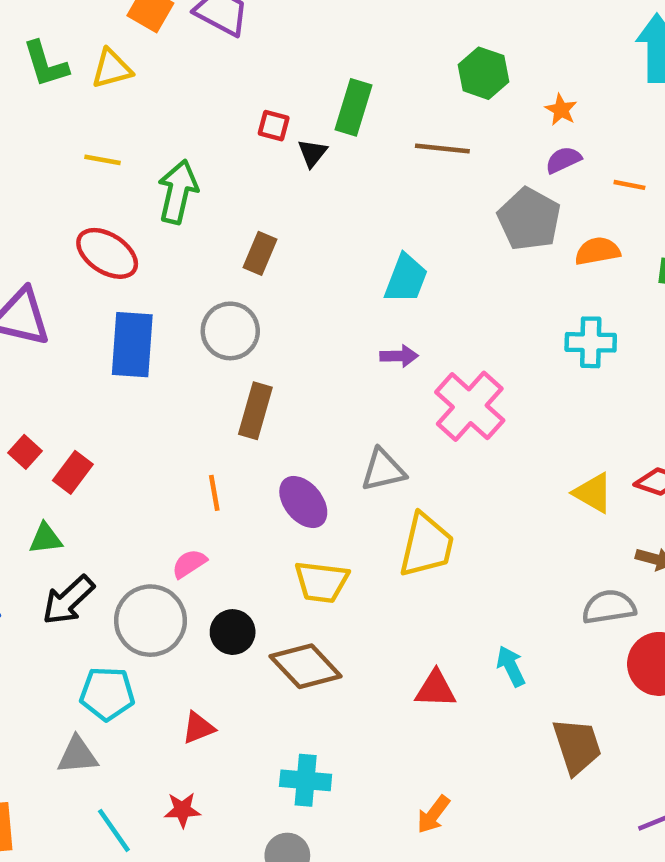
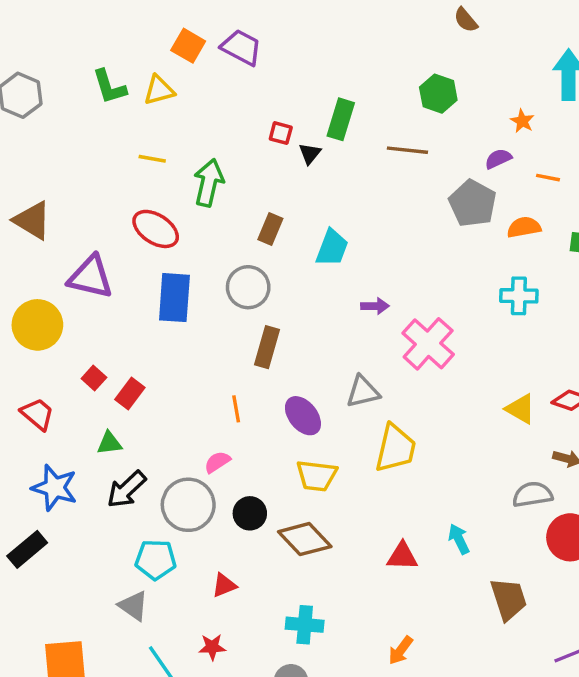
orange star: (561, 110) -> (522, 121), moved
cyan trapezoid: (406, 278) -> (332, 248), moved
gray triangle: (77, 755) -> (133, 606), turned 40

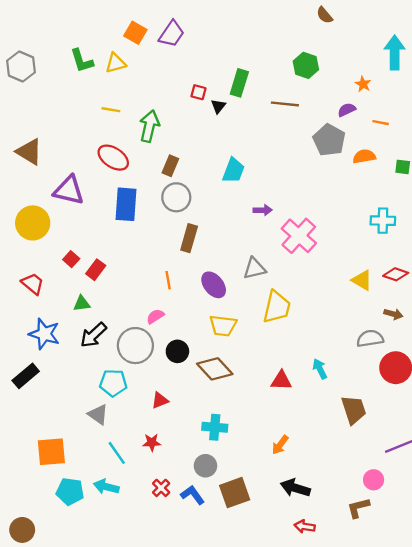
purple trapezoid: (241, 47) -> (172, 34), turned 96
brown rectangle: (270, 229) -> (170, 166), moved
cyan cross: (519, 296) -> (383, 221), moved

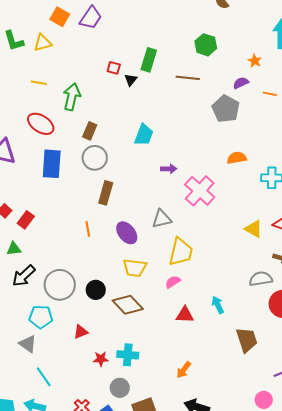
orange semicircle: (364, 156) -> (237, 158), moved
pink semicircle: (155, 316) -> (173, 282), moved
red star: (152, 442) -> (101, 359), moved

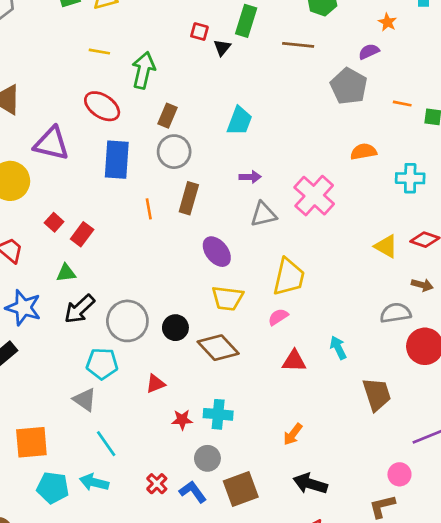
orange line: (270, 94) -> (402, 104), moved
purple arrow: (169, 169) -> (250, 177), moved
gray triangle: (162, 219) -> (263, 214), moved
orange line: (88, 229) -> (149, 209), moved

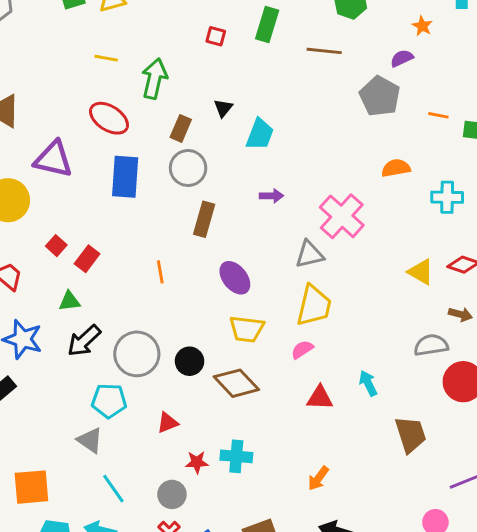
black triangle: (222, 48) -> (223, 108), moved
orange line: (149, 209) -> (160, 272), moved
gray triangle: (263, 214) -> (310, 254), moved
gray circle: (207, 458) -> (172, 494), moved

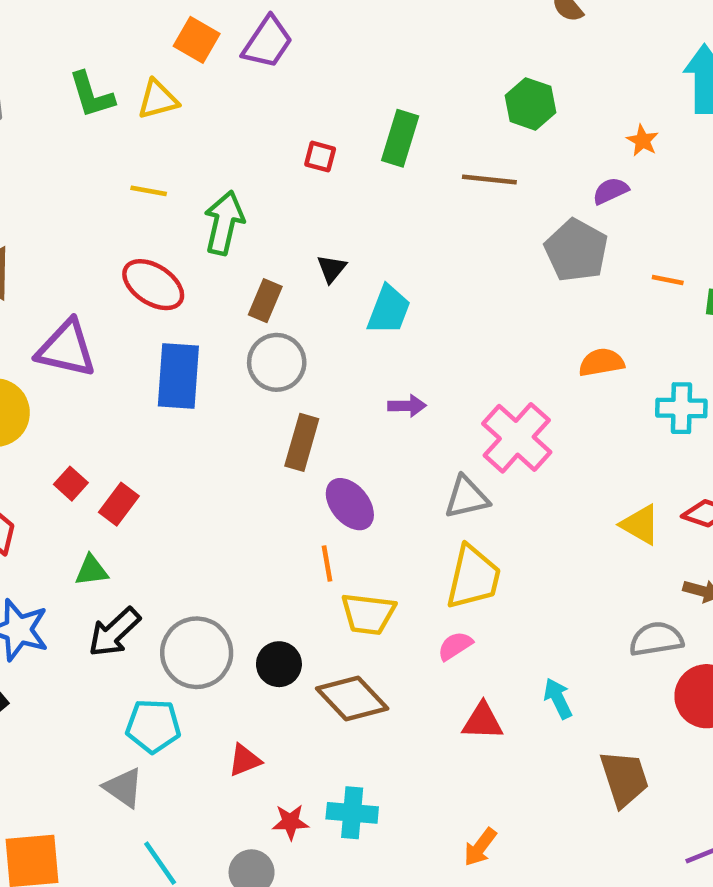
orange line: (160, 272) -> (327, 564), moved
purple ellipse: (235, 278) -> (350, 504), moved

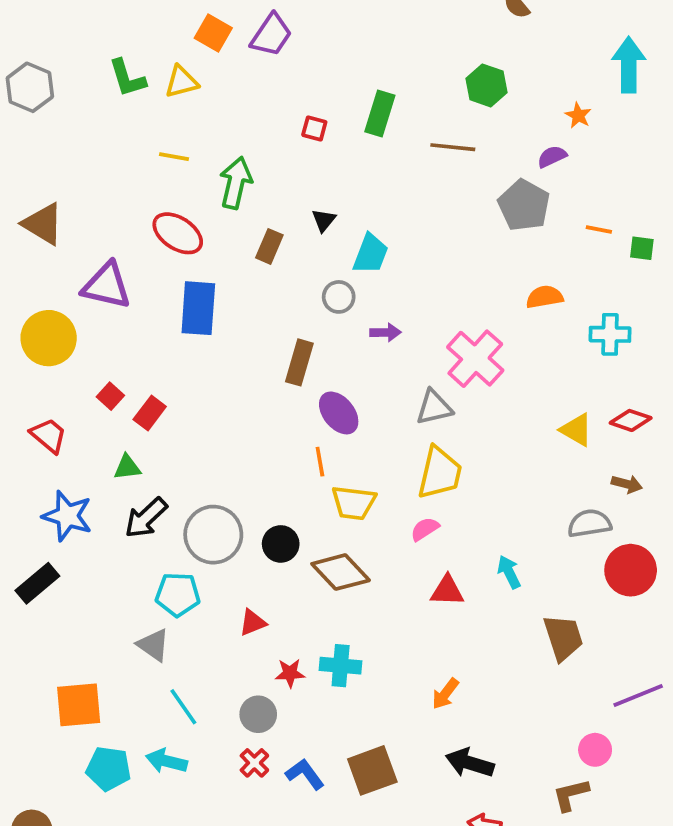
gray circle: (277, 362) -> (339, 297), moved, size x0.7

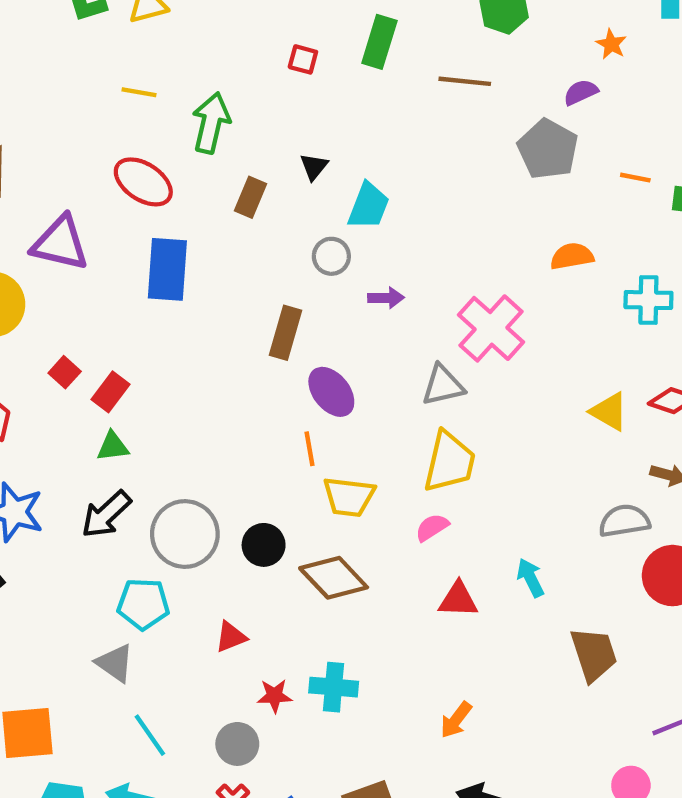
green triangle: (127, 467) -> (113, 447), moved

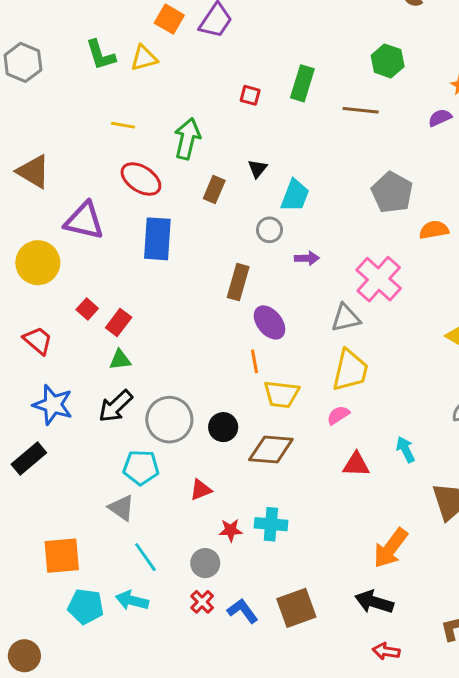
yellow line: (139, 92) -> (123, 125), moved
gray pentagon: (548, 149) -> (392, 192), moved
brown diamond: (334, 578) -> (271, 450), turned -42
orange arrow: (456, 720) -> (391, 548), moved, size x1.6

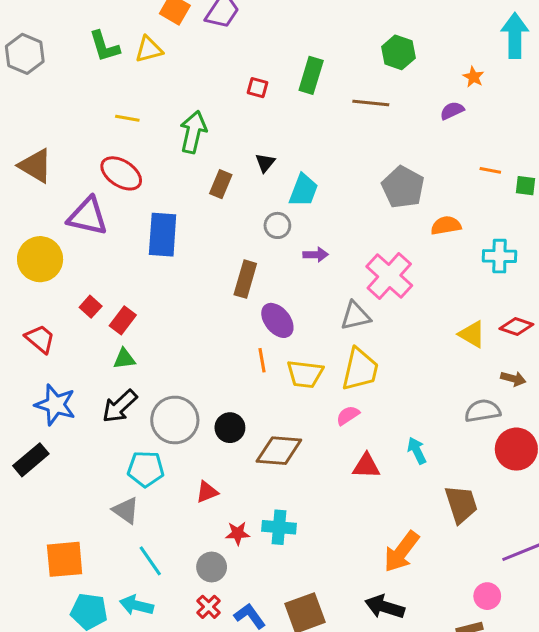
red ellipse: (141, 179) -> (121, 173), moved
yellow trapezoid: (281, 394) -> (305, 374), moved

